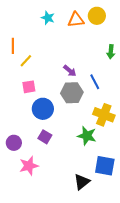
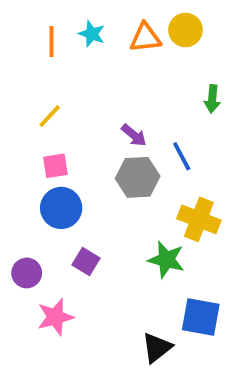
orange line: (13, 46) -> (52, 41), moved
blue circle: (43, 109) -> (61, 208), moved

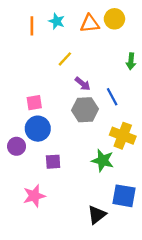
yellow line: (50, 116) -> (65, 59), moved
purple square: (86, 261) -> (53, 162), turned -35
purple circle: (27, 273) -> (17, 146), moved

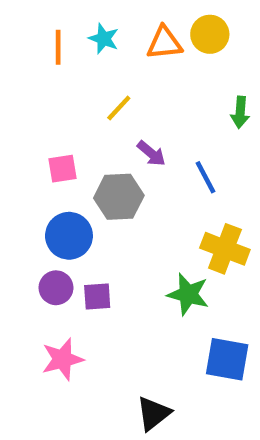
pink square: (34, 103) -> (62, 169), moved
gray hexagon: (85, 110) -> (119, 197), moved
purple circle: (17, 146) -> (56, 288), moved
black triangle: (97, 215) -> (153, 413), moved

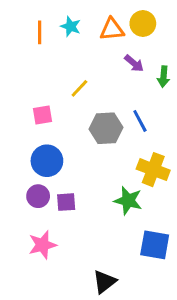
yellow line: (119, 108) -> (79, 88), moved
purple arrow: (151, 153) -> (134, 63), moved
gray hexagon: (119, 197) -> (106, 128), moved

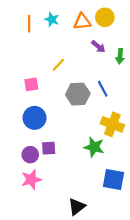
purple circle: (38, 196) -> (30, 155), moved

